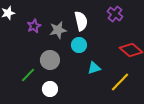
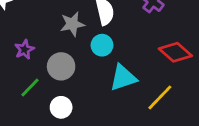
purple star: (34, 26) -> (24, 49), moved
cyan triangle: (94, 68) -> (123, 78), size x1.5

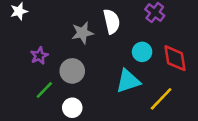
cyan circle: (102, 45) -> (142, 52), moved
red diamond: (175, 52) -> (175, 58), turned 40

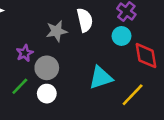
cyan circle: (142, 52) -> (121, 36), moved
purple star: (39, 56) -> (25, 53), moved
white circle: (72, 108) -> (47, 94), moved

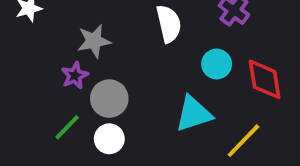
gray star: (57, 31) -> (94, 41), moved
cyan circle: (121, 36) -> (217, 64), moved

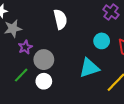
white semicircle: (169, 24) -> (60, 19), moved
gray star: (94, 41) -> (13, 29), moved

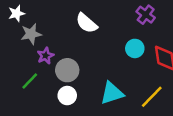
white semicircle: (60, 19) -> (87, 23), turned 144
cyan triangle: (89, 68) -> (112, 93), moved
green line: (21, 75) -> (30, 81), moved

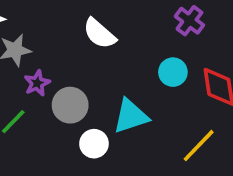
cyan triangle: (112, 93) -> (131, 116), moved
white circle: (67, 96) -> (94, 144), moved

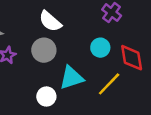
gray circle: (70, 105) -> (44, 50), moved
yellow line: (199, 146) -> (109, 84), moved

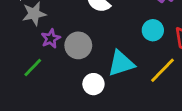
gray circle: (44, 50) -> (78, 45), moved

